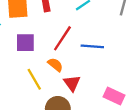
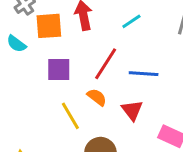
red triangle: (72, 83) -> (132, 110), moved

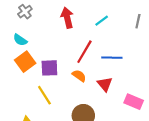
orange square: (49, 26) -> (25, 62), moved, turned -30
purple square: (59, 69) -> (49, 68), moved
yellow line: (70, 116) -> (44, 95), moved

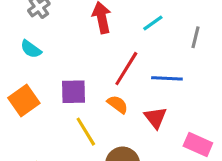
gray line: (138, 21) -> (196, 37), moved
orange square: (25, 62) -> (24, 100), moved
yellow line: (44, 95) -> (86, 132), moved

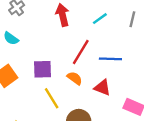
gray line: (196, 37) -> (132, 19), moved
red triangle: (155, 118) -> (102, 88), turned -30

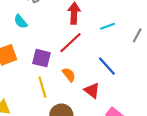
red line: (81, 52) -> (71, 43), moved
blue line: (110, 59) -> (107, 66), turned 30

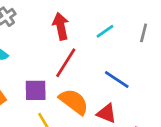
orange semicircle: (69, 75) -> (74, 102), size x1.6

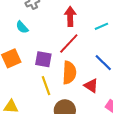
orange semicircle: (74, 102) -> (69, 73), turned 45

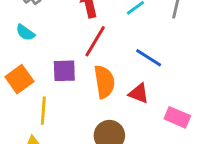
yellow line: (46, 86) -> (43, 111), moved, turned 36

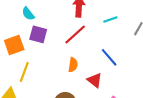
purple square: (64, 71) -> (38, 34), moved
orange semicircle: (104, 82) -> (73, 65), size x0.6

